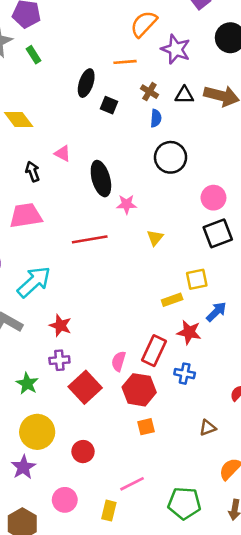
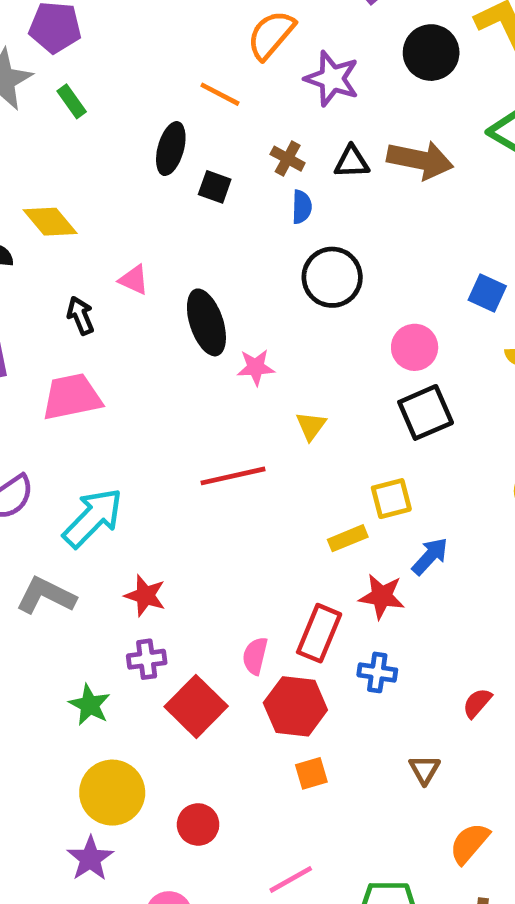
orange line: (125, 62) -> (220, 94), moved, turned 35
red line: (90, 239) -> (233, 476), moved
brown triangle: (208, 428) -> (424, 770), turned -36

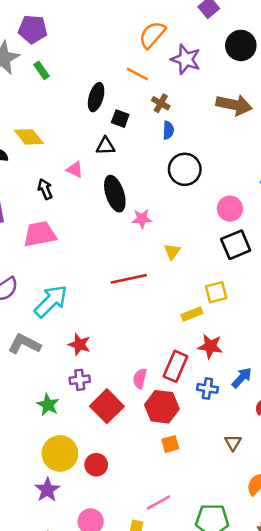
orange line: (220, 94) -> (137, 74), moved
black triangle: (352, 162) -> (106, 146), moved
blue arrow: (430, 556) -> (242, 378), moved
red circle: (198, 824) -> (96, 465), moved

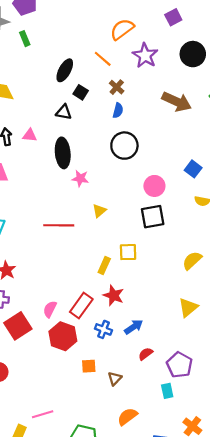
pink triangle: (75, 170) -> (30, 135), moved, turned -32
yellow rectangle: (192, 314) -> (104, 266), turned -56
orange square: (170, 444) -> (89, 366), moved

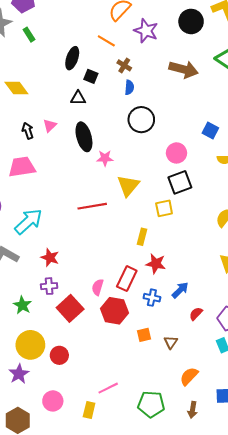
pink triangle: (30, 135) -> (50, 126), turned -40
yellow triangle: (99, 211) -> (128, 186), size x1.6
yellow square: (128, 252) -> (164, 208), moved

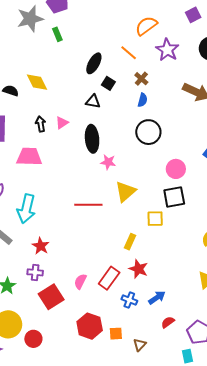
cyan arrow: (28, 221) -> (26, 209), turned 136
red hexagon: (114, 311) -> (90, 326), moved

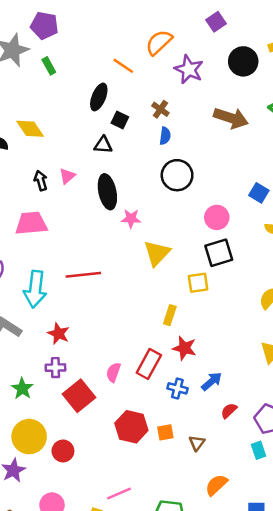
orange line: (129, 53) -> (123, 66), moved
red line: (88, 205) -> (83, 275), moved

